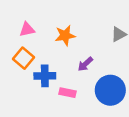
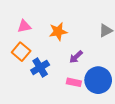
blue cross: (45, 76) -> (40, 67), turned -30
pink rectangle: (67, 93) -> (74, 82), moved

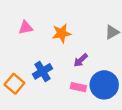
orange square: (21, 52) -> (14, 84), moved

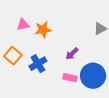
orange star: (62, 33) -> (43, 30), moved
orange square: (14, 84) -> (13, 56), moved

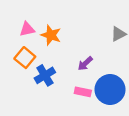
orange star: (43, 30) -> (51, 35), turned 30
orange square: (13, 56) -> (25, 58), moved

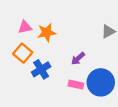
orange star: (51, 35) -> (47, 33), turned -30

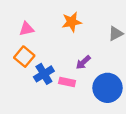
orange star: (47, 33) -> (72, 22), moved
pink rectangle: (76, 85) -> (67, 82), moved

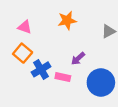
pink triangle: (27, 29) -> (25, 27), turned 32

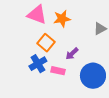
pink triangle: (25, 27) -> (37, 15), moved, size x1.5
orange square: (23, 53) -> (46, 43), moved

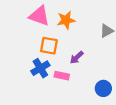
orange square: (46, 43) -> (49, 46), turned -30
blue circle: (93, 76) -> (103, 88), moved, size x0.6

